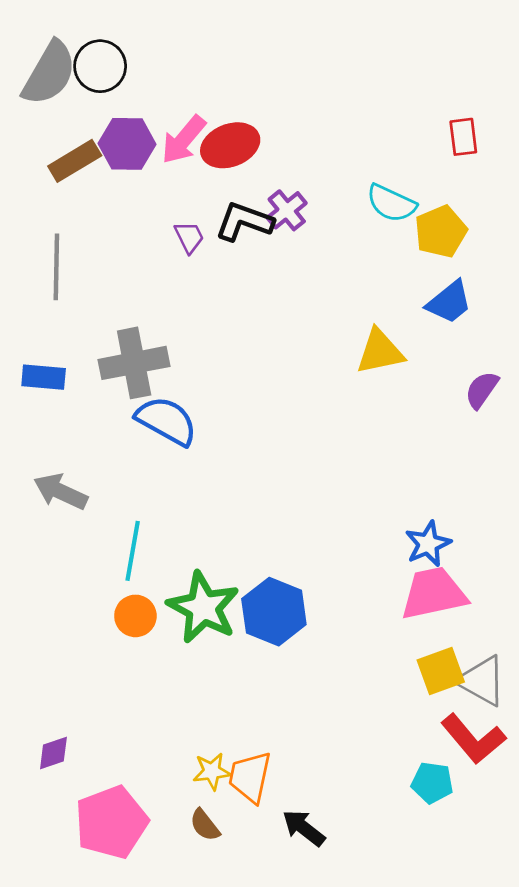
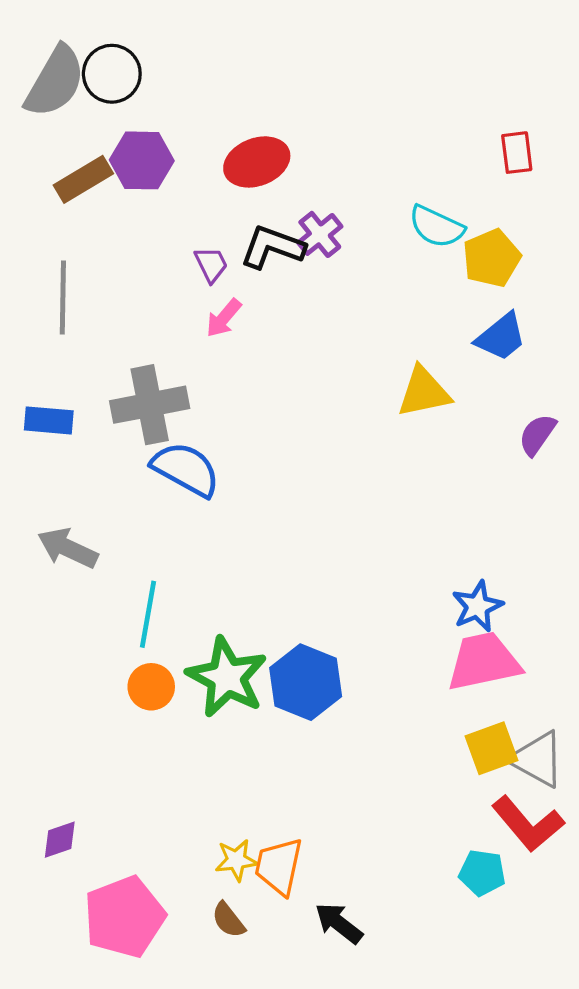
pink arrow: (184, 140) -> (224, 318), moved, size x0.7

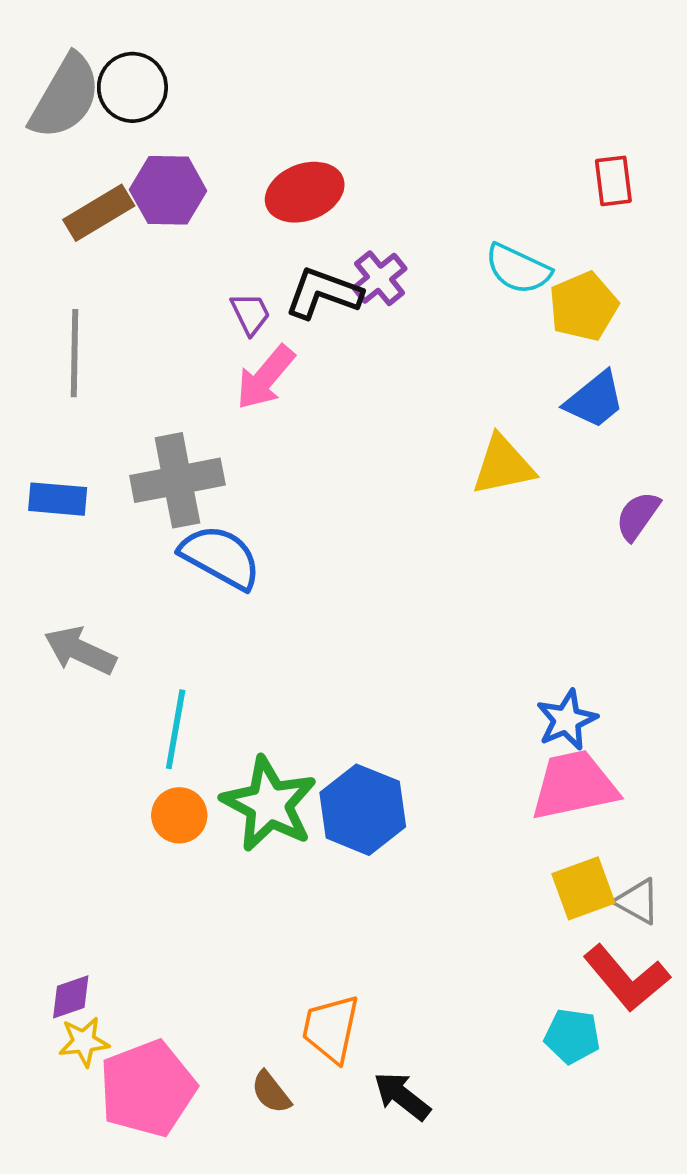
pink arrow: (224, 318) -> (265, 377), size x1.4
gray triangle: (537, 759) -> (638, 901), size x0.7
yellow star: (236, 860) -> (84, 1042), moved

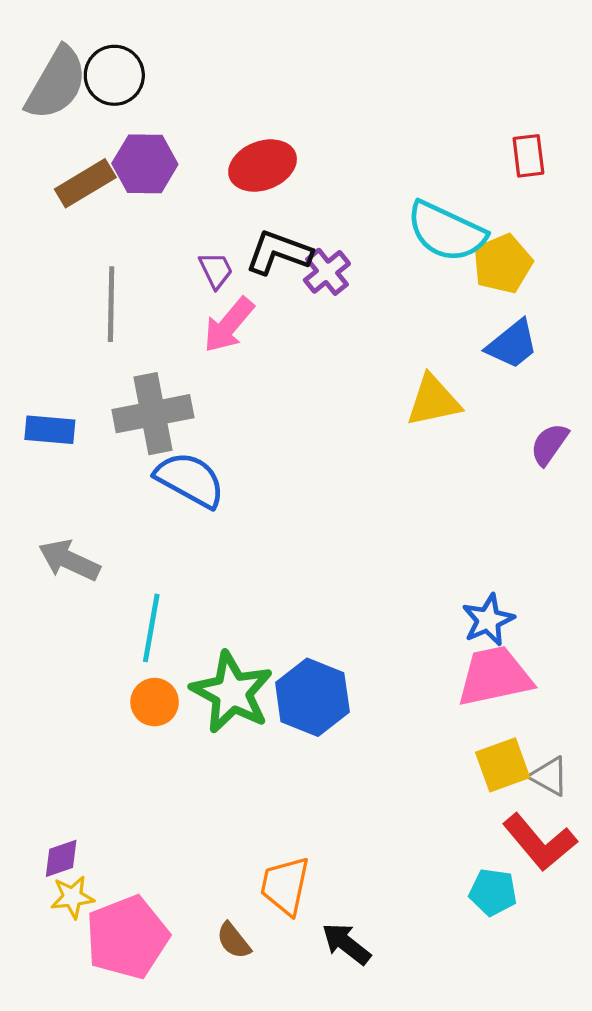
cyan semicircle: (518, 269) -> (446, 232), size x1.4
purple cross: (379, 278) -> (327, 272), moved
gray line: (74, 353) -> (111, 304), moved

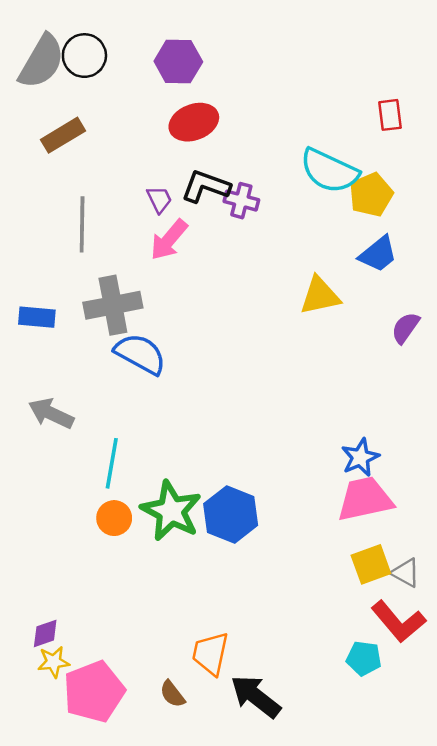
purple hexagon: (145, 164) -> (178, 61), moved
purple cross: (327, 272) -> (241, 201), turned -36
black arrow: (346, 944) -> (256, 696), size x1.4

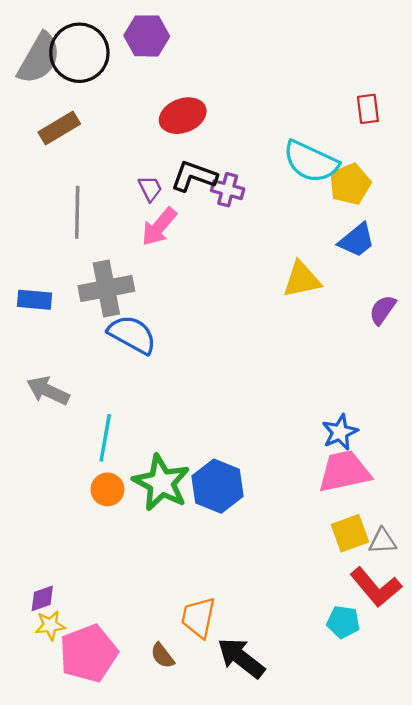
black circle: (84, 56) -> (79, 53), size x1.4
purple hexagon: (178, 61) -> (147, 36), moved
gray triangle: (405, 573) -> (383, 541), turned -32

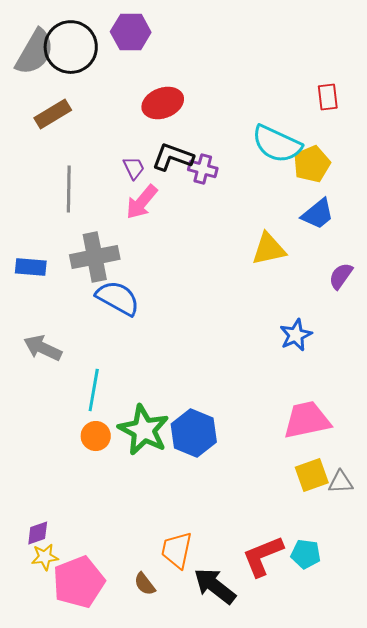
blue star: (340, 432) -> (296, 335), moved
red L-shape: (376, 587) -> (263, 556), moved, turned 108

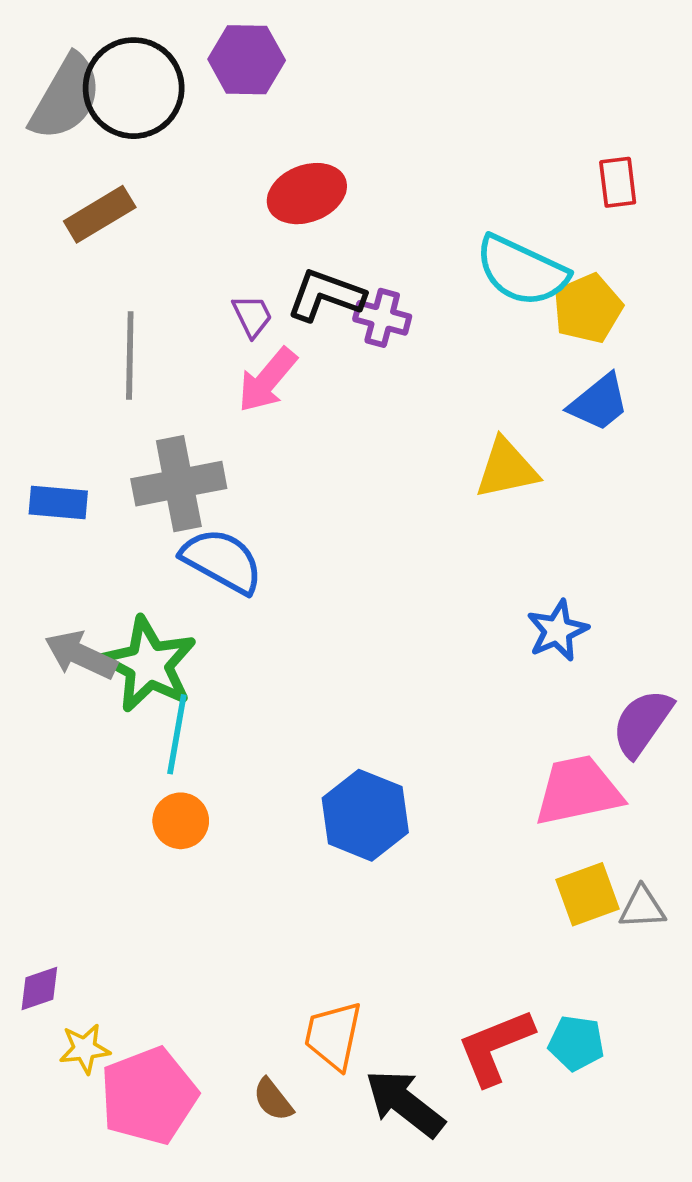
purple semicircle: (341, 276) -> (642, 723), moved, size x1.4
green star: (144, 430) -> (149, 664), moved
purple diamond: (38, 533) -> (39, 988), moved

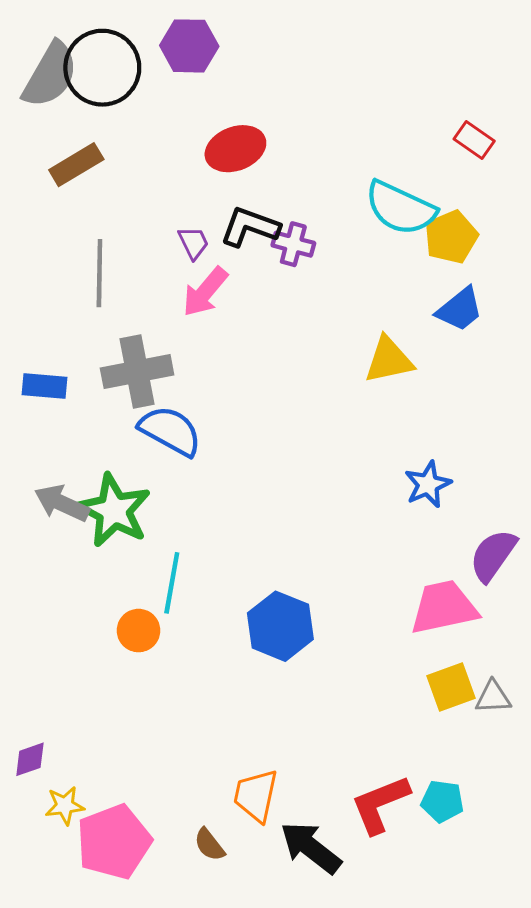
red rectangle: (618, 182) -> (474, 140), turned -48
cyan line: (177, 734) -> (172, 583), moved

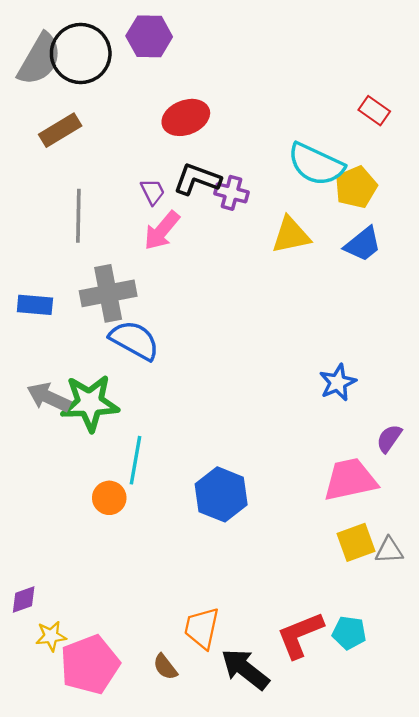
yellow triangle: (389, 360) -> (291, 235), moved
green star: (114, 510) -> (90, 403), turned -30
purple semicircle: (493, 555) -> (389, 438), size x0.7

